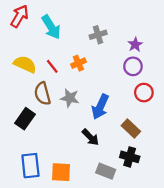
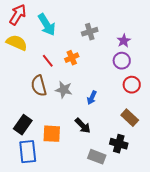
yellow semicircle: (25, 64) -> (17, 43), moved
blue arrow: (100, 107) -> (92, 98), size x0.6
black rectangle: (25, 119) -> (23, 125), moved
brown rectangle: (131, 129) -> (130, 118), moved
orange square: (61, 172) -> (52, 134), moved

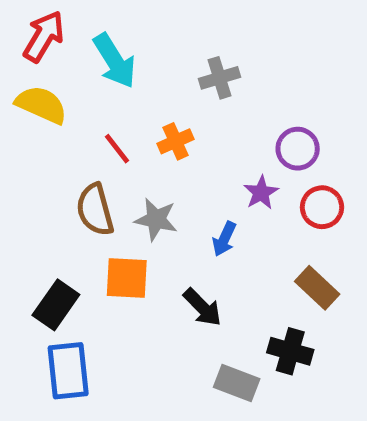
purple star: (124, 41) -> (261, 193), moved
orange square: (52, 134) -> (127, 278), moved

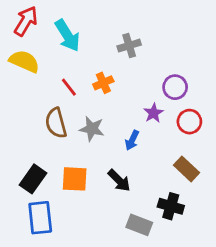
orange square: (127, 278) -> (75, 179), moved

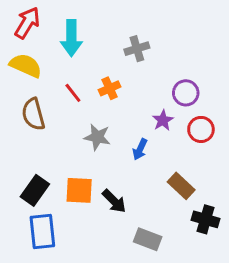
cyan arrow: (67, 35) -> (71, 38), turned 32
brown semicircle: (56, 123) -> (33, 114), moved
brown rectangle: (187, 169) -> (181, 186), moved
black arrow: (119, 180) -> (114, 201), moved
black cross: (171, 206) -> (206, 219), moved

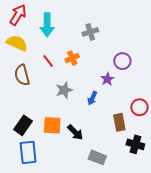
red circle: (201, 129) -> (140, 107), moved
gray star: (97, 137) -> (64, 90), turned -30
brown rectangle: (181, 186) -> (119, 122), turned 36

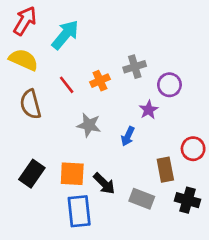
cyan arrow: (47, 25) -> (65, 35), turned -140
gray cross: (90, 32) -> (135, 67), moved
gray star: (64, 90) -> (89, 125), turned 30
blue rectangle: (28, 152) -> (79, 211), moved
gray rectangle: (97, 157) -> (142, 199), moved

